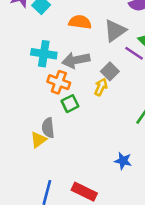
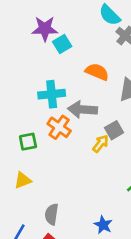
cyan cross: (44, 54) -> (52, 94), turned -30
green square: (70, 104) -> (28, 142), moved
gray semicircle: (48, 128) -> (52, 214), moved

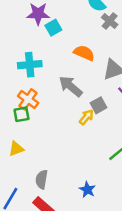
cyan cross: (52, 94) -> (30, 65), moved
gray arrow: (82, 109) -> (71, 86), turned 35
orange cross: (59, 127) -> (28, 99), moved

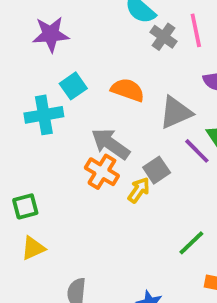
cyan square: (53, 28) -> (73, 86), moved
orange cross: (28, 99) -> (102, 172), moved
green square: (21, 114) -> (25, 206), moved

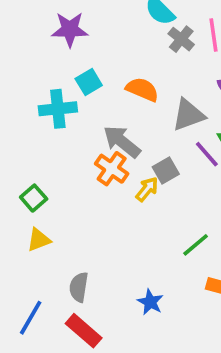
green square: (25, 206) -> (34, 198), turned -30

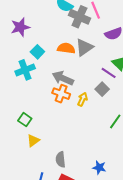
gray cross: (181, 39) -> (79, 17), size x1.5
gray triangle: (188, 115) -> (84, 47), moved
gray square: (166, 171) -> (102, 89), moved
blue star: (150, 302) -> (99, 168), moved

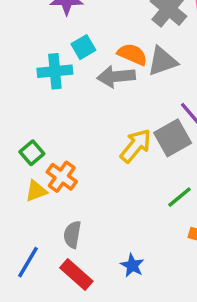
gray arrow: (63, 78) -> (116, 77), moved, turned -45
gray square: (102, 89) -> (173, 138), size x1.5
orange cross: (61, 94) -> (62, 177), moved
yellow arrow: (82, 99) -> (136, 146), size x1.5

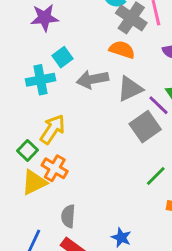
orange semicircle: (132, 54) -> (122, 50), moved
gray triangle: (162, 61) -> (130, 89), moved
yellow arrow: (136, 146) -> (53, 129), moved
yellow triangle: (36, 191) -> (34, 182), size x1.4

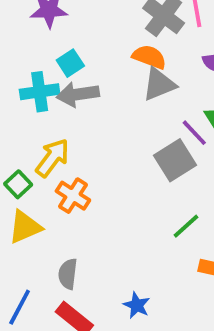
gray arrow: (93, 79) -> (78, 94), moved
gray triangle: (130, 89) -> (159, 84), moved
orange cross: (55, 168) -> (73, 196), moved

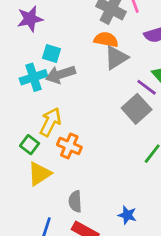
cyan square: (70, 63) -> (51, 53), turned -30

